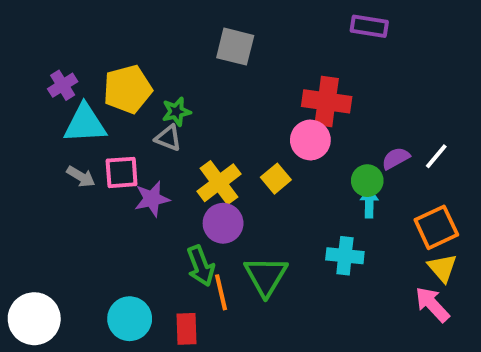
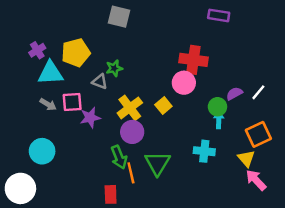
gray square: (235, 47) -> (119, 17), moved
green star: (176, 112) -> (114, 68), moved
yellow triangle: (442, 268) -> (246, 158), moved
cyan circle: (130, 319) -> (42, 151), moved

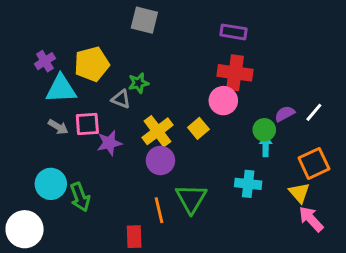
purple rectangle: (219, 15) -> (234, 32), moved
green arrow: (119, 157) -> (80, 197), moved

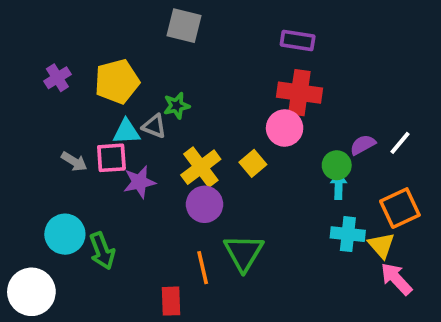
cyan triangle: (61, 89) -> (126, 132), moved, size x0.7
cyan cross: (248, 184) -> (348, 234), moved

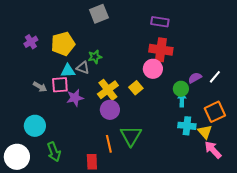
gray square: (184, 26) -> (99, 14), turned -36
green arrow: (102, 251) -> (54, 152), moved

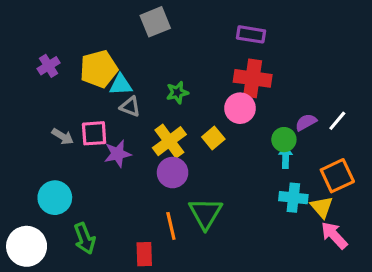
green star: (95, 57) -> (177, 92), moved
cyan triangle: (68, 71) -> (121, 85), moved

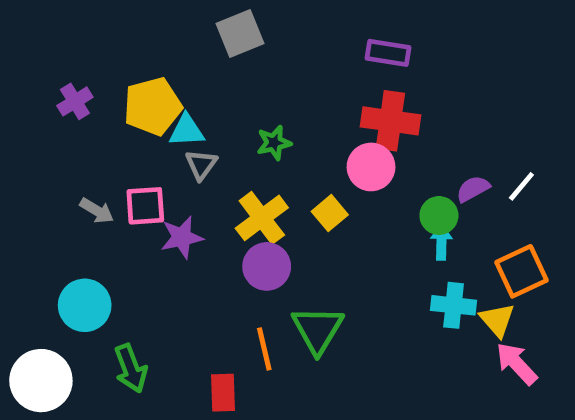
gray triangle: (130, 107) -> (201, 165), turned 45

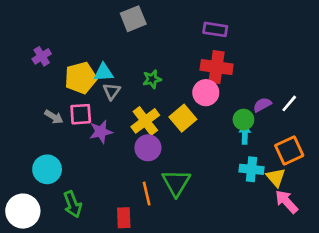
yellow pentagon: (153, 106) -> (81, 78), moved
yellow square: (330, 213) -> (183, 118), size x1.4

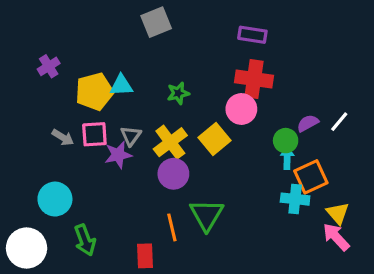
gray triangle: (112, 91) -> (131, 136), moved
orange square: (289, 150) -> (311, 177), moved
yellow triangle: (276, 177) -> (338, 213), moved

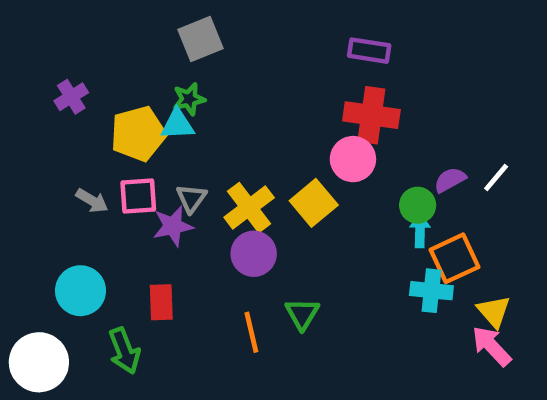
gray square: (156, 22) -> (201, 39), moved
green star: (178, 93) -> (189, 99), moved
green triangle: (207, 215) -> (302, 314), size x0.7
red rectangle: (145, 256) -> (161, 302), moved

